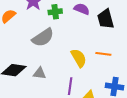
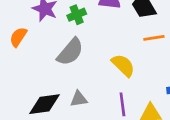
orange line: (103, 54) -> (154, 38), moved

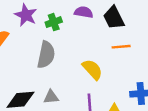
gray semicircle: (70, 52) -> (46, 55), turned -32

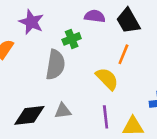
green cross: (54, 22) -> (72, 39), moved
orange line: (121, 47) -> (123, 54), moved, turned -60

